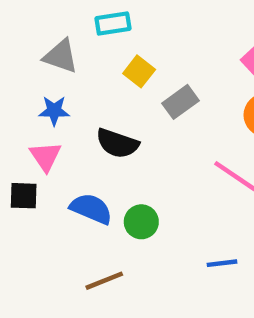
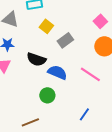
blue semicircle: (91, 209) -> (57, 72), moved
blue line: (222, 263) -> (84, 114), turned -48

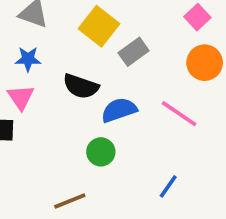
yellow square: (46, 26) -> (99, 26), size x1.5
blue semicircle: (57, 72) -> (119, 110), turned -42

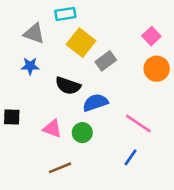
pink triangle: (21, 97) -> (52, 129), moved, turned -36
pink line: (179, 114) -> (138, 123), moved

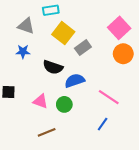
pink square: (151, 36) -> (119, 28), size x1.5

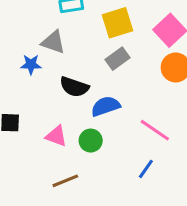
gray triangle: (26, 26) -> (53, 42), moved
yellow square: (63, 33) -> (117, 23), moved, turned 35

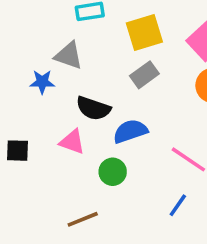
pink triangle: (56, 136) -> (72, 142), moved

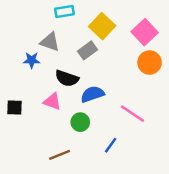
yellow square: (144, 33) -> (102, 26), turned -30
gray rectangle: (144, 75) -> (88, 50), moved
blue line: (178, 205) -> (111, 145), moved

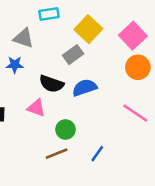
gray triangle: (50, 42) -> (24, 38), moved
blue semicircle: (92, 94) -> (85, 88), moved
pink line: (133, 114) -> (135, 113), moved
brown line: (60, 155) -> (57, 154), moved

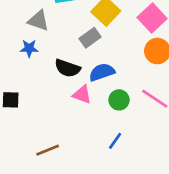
pink triangle: (36, 108) -> (82, 95), moved
green circle: (66, 130) -> (119, 100), moved
brown line: (57, 154) -> (48, 150), moved

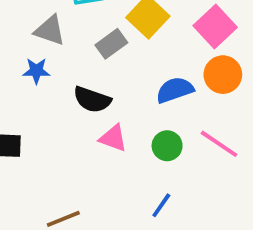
gray rectangle: (90, 38) -> (111, 44), moved
blue semicircle: (102, 72) -> (175, 90), moved

